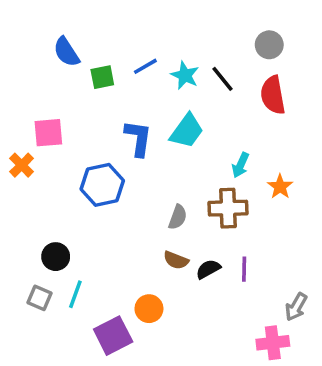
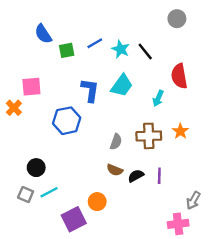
gray circle: (269, 45) -> (177, 19), moved
red semicircle: (273, 95) -> (179, 76), moved
cyan arrow: (241, 165) -> (158, 98), moved
orange star: (280, 187) -> (180, 131), moved
cyan line: (75, 294) -> (49, 192), turned 42

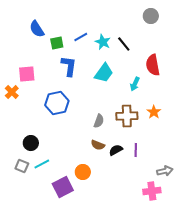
blue L-shape: (90, 90) -> (69, 66), moved
gray arrow: (193, 200) -> (165, 171), turned -133

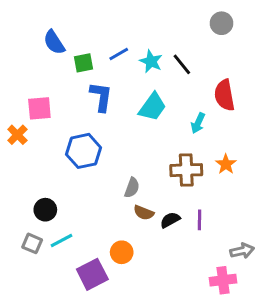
gray semicircle: (99, 121) -> (132, 188), moved

